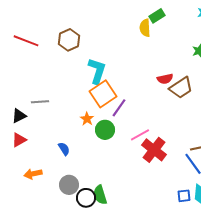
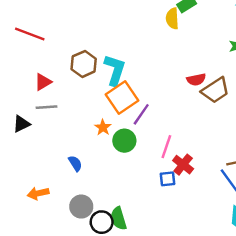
brown hexagon: (69, 40) -> (84, 64), moved
pink line: (140, 135) -> (166, 147), turned -42
red triangle: (19, 140) -> (43, 82), moved
red cross: (154, 150) -> (183, 165), size x0.7
blue square: (184, 196) -> (167, 179), moved

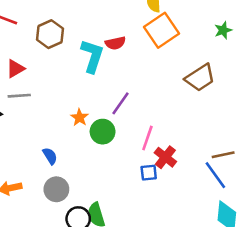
brown hexagon: (84, 64) -> (50, 34), moved
red semicircle: (196, 80) -> (115, 43), moved
orange square: (122, 98) -> (162, 30), moved
gray circle: (81, 207) -> (56, 189), moved

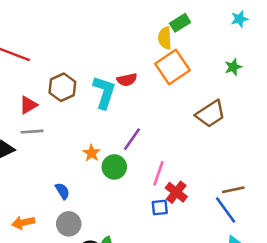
brown hexagon: (50, 34) -> (62, 87), moved

